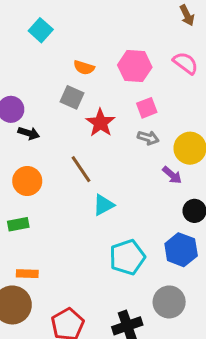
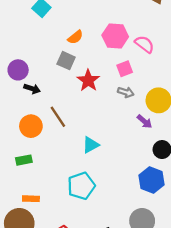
pink semicircle: (186, 63) -> (144, 44), moved
orange semicircle: (84, 68) -> (75, 37), turned -56
brown line: (81, 169) -> (58, 117), moved
cyan pentagon: (127, 257) -> (81, 186), moved

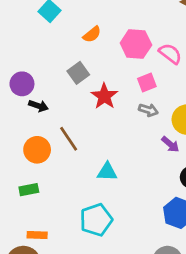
orange semicircle: (75, 37) -> (92, 34), moved
gray square: (66, 61) -> (78, 73), turned 30
cyan triangle: (91, 145) -> (107, 172), turned 30

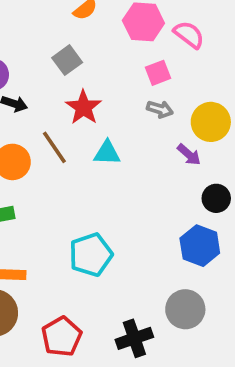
red star: (104, 96) -> (83, 107), moved
cyan triangle: (107, 172) -> (107, 153), moved

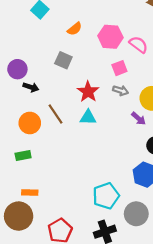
gray square: (67, 60) -> (63, 60), turned -30
red star: (83, 107) -> (88, 92), moved
cyan pentagon: (91, 255) -> (106, 196), moved

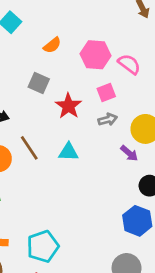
gray arrow: (121, 90) -> (108, 120), turned -32
red star: (88, 92) -> (68, 106), moved
cyan pentagon: (106, 196) -> (43, 246), moved

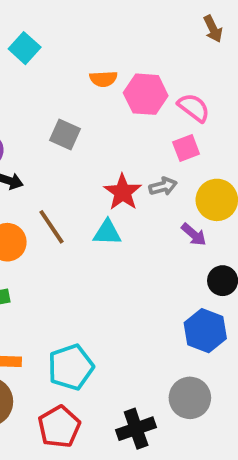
orange semicircle: (52, 45) -> (103, 79), moved, turned 36
pink square: (106, 92) -> (186, 148), moved
red star: (68, 106) -> (123, 192), moved

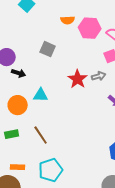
brown line: (51, 227) -> (41, 135), moved
cyan triangle: (107, 233) -> (41, 95), moved

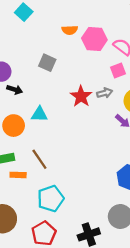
orange rectangle: (18, 167) -> (18, 175), moved

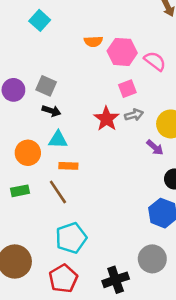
gray square: (47, 63) -> (46, 86), moved
pink square: (118, 70) -> (127, 89), moved
black arrow: (15, 90) -> (51, 111), moved
orange rectangle: (18, 175) -> (68, 166), moved

